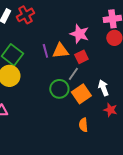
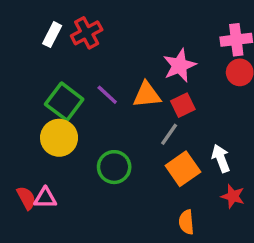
pink star: (79, 34) -> (179, 66), turned 30
purple line: (45, 51) -> (107, 95), moved, turned -32
green circle: (59, 89) -> (114, 167), moved

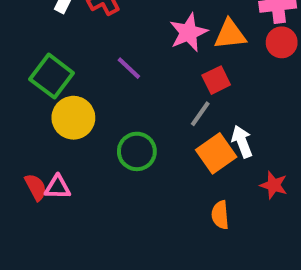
pink star: (179, 66) -> (188, 32), moved
orange triangle: (147, 95) -> (230, 34), moved
green square: (64, 102) -> (52, 76), moved
white arrow: (221, 158) -> (242, 142), moved

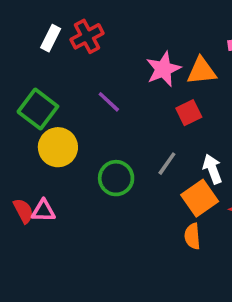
gray line: (200, 114) -> (167, 164), moved
orange square: (216, 153) -> (200, 198), moved

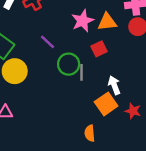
gray line: (167, 164) -> (81, 72), moved, turned -35
green circle: (116, 178) -> (69, 64), moved
orange semicircle: (192, 236) -> (90, 133), moved

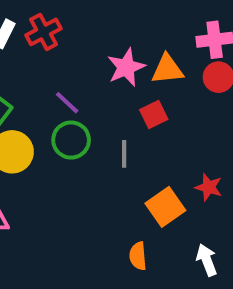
green circle: (69, 64) -> (71, 140), moved
white arrow: (114, 85) -> (207, 260), moved
red star: (133, 111) -> (209, 187), moved

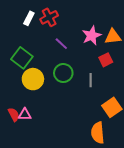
purple line: (67, 103) -> (61, 44), moved
orange semicircle: (138, 256) -> (98, 133), size x1.5

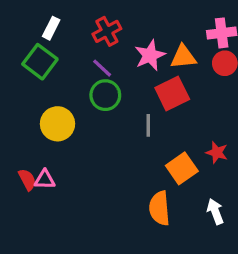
red cross: (49, 17) -> (107, 31), moved
green square: (22, 58) -> (40, 62), moved
red square: (106, 60) -> (172, 94), size x1.5
green circle: (63, 73) -> (105, 95), moved

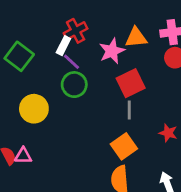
white rectangle: (51, 28) -> (63, 46), moved
orange triangle: (183, 57) -> (136, 38), moved
gray line: (148, 125) -> (129, 110), moved
orange square: (182, 168) -> (124, 146), moved

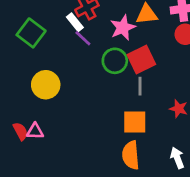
white rectangle: (63, 46) -> (75, 22), turned -66
green circle: (74, 85) -> (115, 61), moved
orange square: (124, 146) -> (135, 122), turned 35

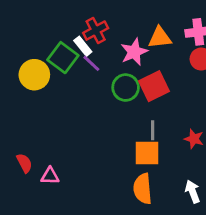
green square: (31, 33) -> (63, 58), moved
yellow circle: (46, 85) -> (34, 75), moved
gray line: (140, 86) -> (153, 130), moved
pink triangle: (35, 131) -> (50, 176), moved

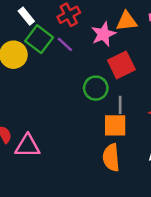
white rectangle: (83, 46) -> (26, 16), moved
green circle: (126, 88) -> (96, 88), moved
pink triangle: (50, 176) -> (28, 146), size x1.5

